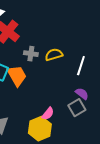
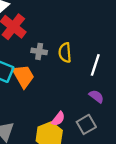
yellow semicircle: (54, 55) -> (65, 53), turned -78
gray square: (77, 108) -> (86, 124), moved

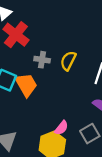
yellow semicircle: (65, 53) -> (68, 61), turned 30

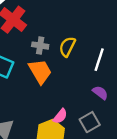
orange trapezoid: (26, 85) -> (40, 71), moved

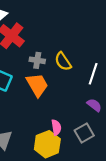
yellow semicircle: (67, 47) -> (63, 61), turned -60
pink semicircle: (60, 116) -> (56, 127), turned -48

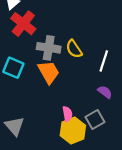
gray cross: (37, 60) -> (49, 48), size x1.5
yellow hexagon: (47, 144) -> (73, 131), moved

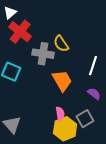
yellow semicircle: (74, 49) -> (61, 44), moved
orange trapezoid: (49, 72) -> (62, 81), moved

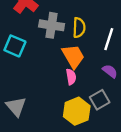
yellow semicircle: (61, 44) -> (79, 28), moved, turned -144
pink semicircle: (60, 114) -> (71, 77), moved

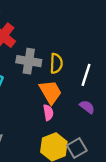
gray square: (100, 100) -> (77, 148), moved

